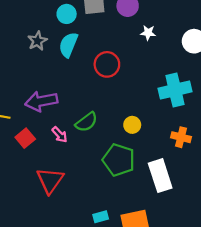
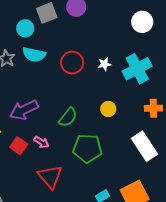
white star: (148, 33) -> (104, 64), moved
cyan semicircle: (68, 45) -> (34, 55), turned -85
pink arrow: (60, 135) -> (41, 142), moved
green pentagon: (119, 160) -> (87, 148), moved

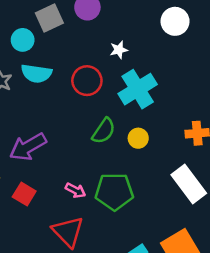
white star: (104, 64) -> (119, 50), moved
cyan cross: (137, 69) -> (138, 89), moved
green semicircle: (68, 117) -> (104, 131), moved
pink arrow: (41, 142) -> (75, 190), moved

